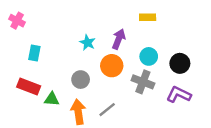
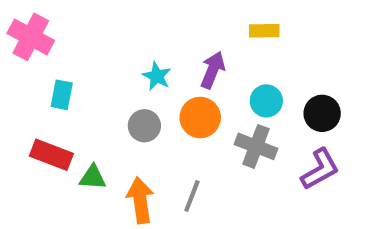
pink cross: (17, 21) -> (31, 37), size x1.5
gray circle: (81, 80) -> (144, 126), moved
purple L-shape: (179, 95) -> (320, 169), turned 125
gray line: (107, 110) -> (192, 196), turned -30

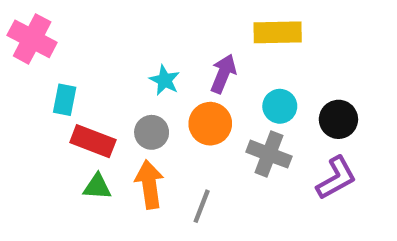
yellow rectangle: (264, 31) -> (278, 32), size x1.5
red rectangle: (51, 155) -> (93, 141), moved
orange arrow: (140, 200) -> (149, 184), moved

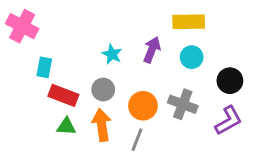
cyan circle: (280, 106) -> (192, 57), moved
orange circle: (210, 124) -> (143, 106), moved

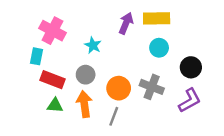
pink cross: (22, 26) -> (53, 31), moved
purple arrow: (152, 50) -> (126, 23), moved

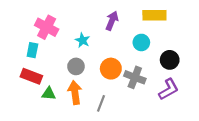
yellow rectangle: (157, 18) -> (154, 15), moved
red rectangle: (53, 80) -> (31, 76), moved
orange circle: (119, 88) -> (111, 69), moved

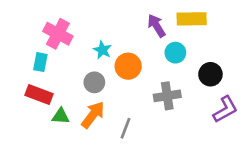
purple arrow: (112, 21) -> (156, 26), moved, turned -54
orange circle: (111, 69) -> (128, 66), moved
gray cross: (135, 77) -> (167, 96), turned -30
purple L-shape: (169, 89) -> (225, 109), moved
orange arrow: (75, 93) -> (93, 115), turned 45

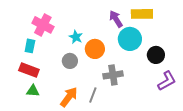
cyan circle: (175, 53) -> (130, 39), size x1.5
gray cross: (167, 96) -> (113, 75), moved
orange arrow: (93, 115) -> (69, 97), moved
green triangle: (61, 116) -> (33, 91), moved

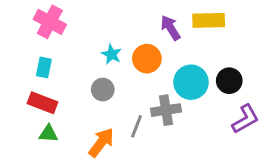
pink cross: (43, 25) -> (50, 22), moved
cyan circle: (130, 39) -> (191, 82), moved
orange circle: (95, 49) -> (147, 59), moved
gray line: (93, 95) -> (137, 126), moved

